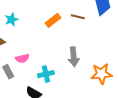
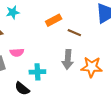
brown line: (78, 17) -> (74, 33), moved
orange star: (101, 74) -> (92, 67), moved

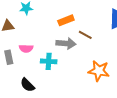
gray arrow: (68, 59) -> (66, 43), moved, turned -96
cyan cross: (37, 72) -> (49, 61), moved

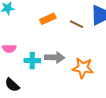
brown line: (85, 35) -> (77, 24), moved
gray arrow: (66, 43) -> (55, 57), moved

